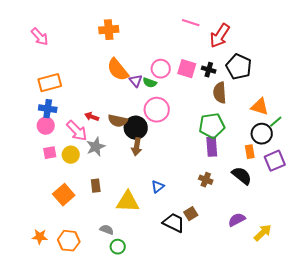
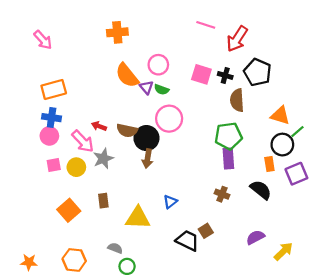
pink circle: (161, 69) -> (158, 65), moved
orange star: (40, 237) -> (29, 262), moved

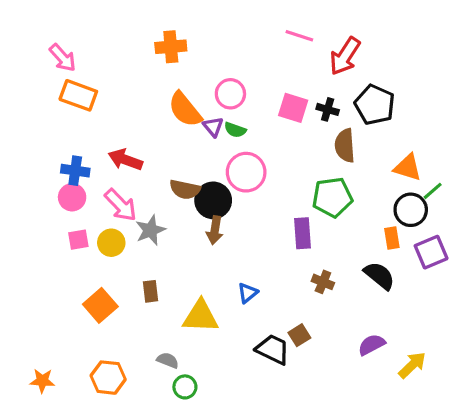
orange rectangle: (54, 90) -> (78, 95), moved, turned 35
red arrow: (99, 126) -> (125, 160), moved, size x1.5
purple rectangle: (228, 159) -> (303, 233), moved

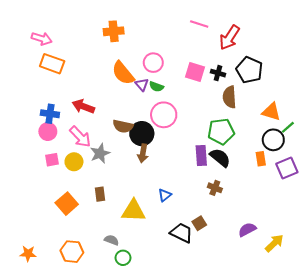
pink arrow: (63, 58) -> (42, 39), turned -30
black semicircle: (379, 276) -> (220, 158), moved

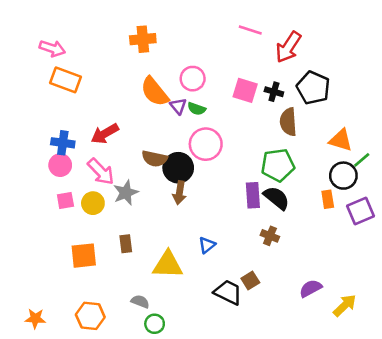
red arrow: (83, 106) -> (105, 134), turned -50
orange square: (67, 204) -> (84, 256), turned 35

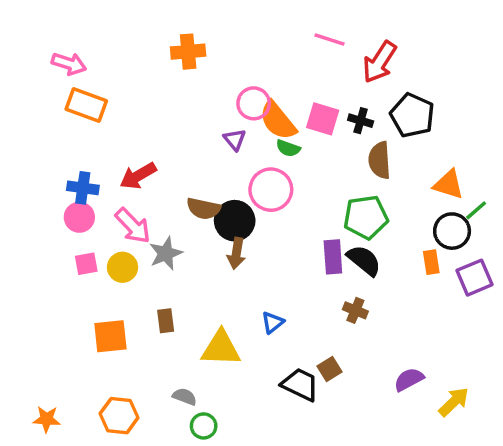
orange semicircle: (155, 92) -> (278, 121), moved
green semicircle: (197, 109) -> (288, 148), moved

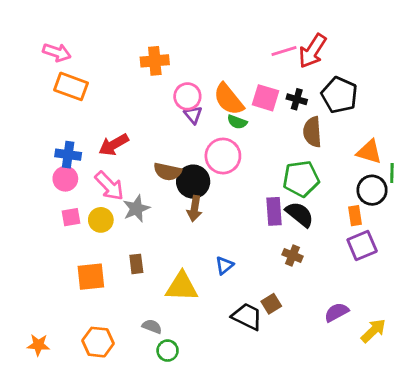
pink line: (330, 40) -> (284, 51), moved, turned -35
orange cross: (188, 52) -> (155, 61), moved
pink circle: (254, 103) -> (187, 96), moved
green line: (476, 210) -> (392, 173), turned -48
purple square: (474, 278) -> (362, 245), moved

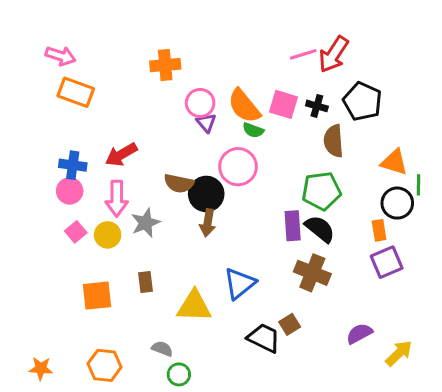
pink arrow: (109, 186) -> (117, 199), turned 44
pink square: (71, 217) -> (76, 232), turned -30
brown cross: (293, 255) -> (312, 273), size x1.6
blue triangle: (224, 265) -> (240, 283), size x1.6

